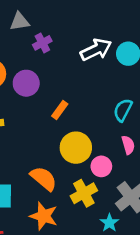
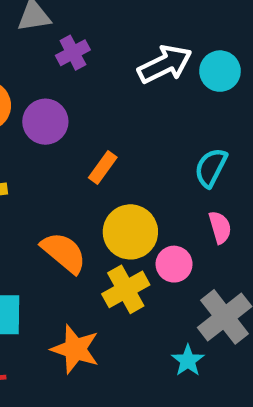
orange semicircle: (44, 178) -> (64, 253), moved
yellow cross: (84, 193) -> (126, 289), moved

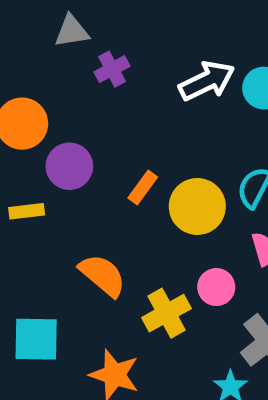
purple circle: (45, 122) -> (69, 166), moved
yellow circle: (130, 232) -> (197, 206), moved

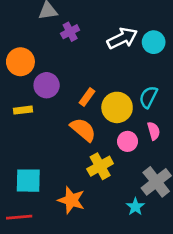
orange semicircle: (103, 275) -> (83, 130), moved
pink circle: (216, 287) -> (127, 141), moved

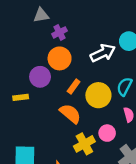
white arrow: (122, 38) -> (103, 53), moved
orange circle: (20, 62) -> (60, 58), moved
pink circle: (127, 141) -> (107, 133), moved

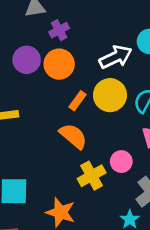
purple circle: (40, 77) -> (27, 60), moved
yellow circle: (98, 95) -> (110, 95), moved

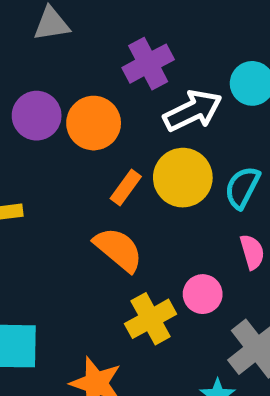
purple cross: (59, 30) -> (148, 64), moved, size x1.4

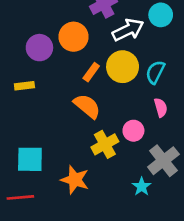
purple circle: (37, 116) -> (39, 48), moved

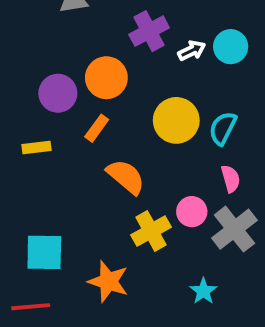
white arrow: (128, 30) -> (192, 51), moved, size x0.6
orange rectangle: (91, 72) -> (97, 128), moved
gray cross: (163, 161) -> (234, 229), moved

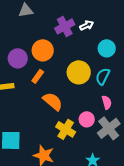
cyan circle: (231, 47) -> (107, 48), moved
white arrow: (192, 51) -> (87, 25), moved
yellow cross: (151, 231) -> (66, 129), turned -30

